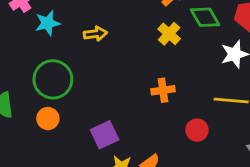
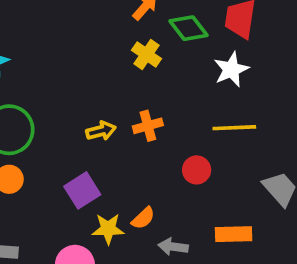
yellow arrow: (95, 34) -> (101, 131), moved

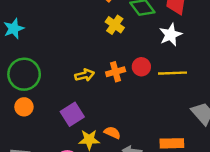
red circle: (197, 170) -> (141, 67), moved
orange semicircle: (143, 218) -> (112, 133), turned -112

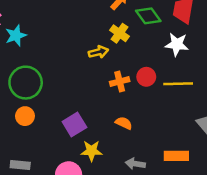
white star: (171, 35) -> (177, 44), turned 30
yellow arrow: (85, 75) -> (98, 52), moved
orange semicircle: (112, 133) -> (124, 123), moved

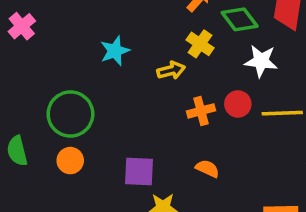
cyan star: (16, 36) -> (115, 51), moved
white star: (177, 44) -> (261, 61), moved
purple square: (74, 125) -> (139, 171), turned 35

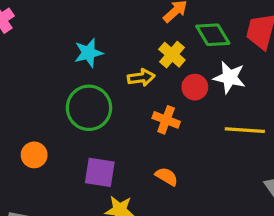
red circle: (238, 104) -> (195, 87), moved
orange cross: (201, 111) -> (166, 120), turned 30
green circle: (70, 114) -> (89, 108), moved

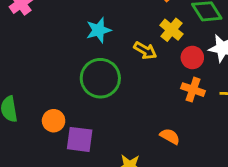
yellow arrow: (141, 77) -> (145, 50), turned 40
orange cross: (166, 120) -> (193, 90), moved
purple square: (100, 172) -> (80, 139), moved

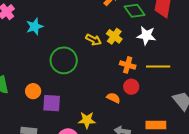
cyan star: (99, 30) -> (35, 27), moved
yellow cross: (172, 30) -> (114, 36), moved
red circle: (192, 58) -> (131, 87), moved

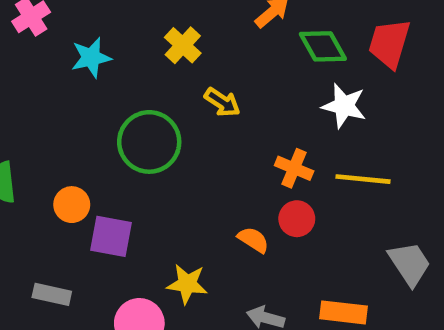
yellow cross: (114, 36) -> (183, 45), moved

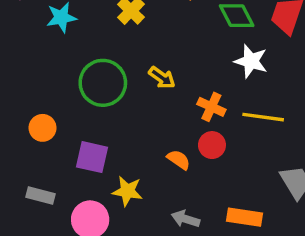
yellow arrow: (222, 102) -> (162, 78), moved
purple square: (111, 236) -> (92, 157), moved
gray rectangle: (52, 294) -> (41, 195), moved

